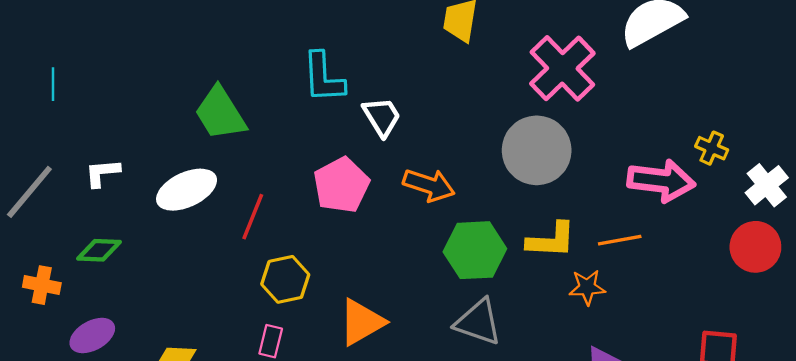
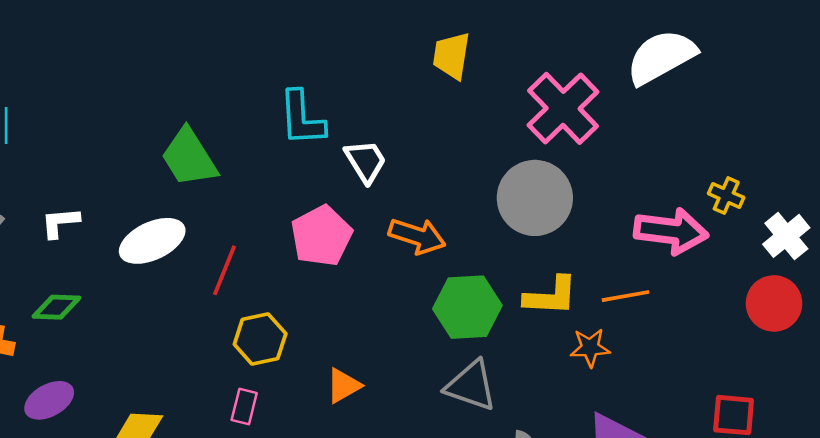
orange triangle: (362, 322) -> (343, 386), size x0.7

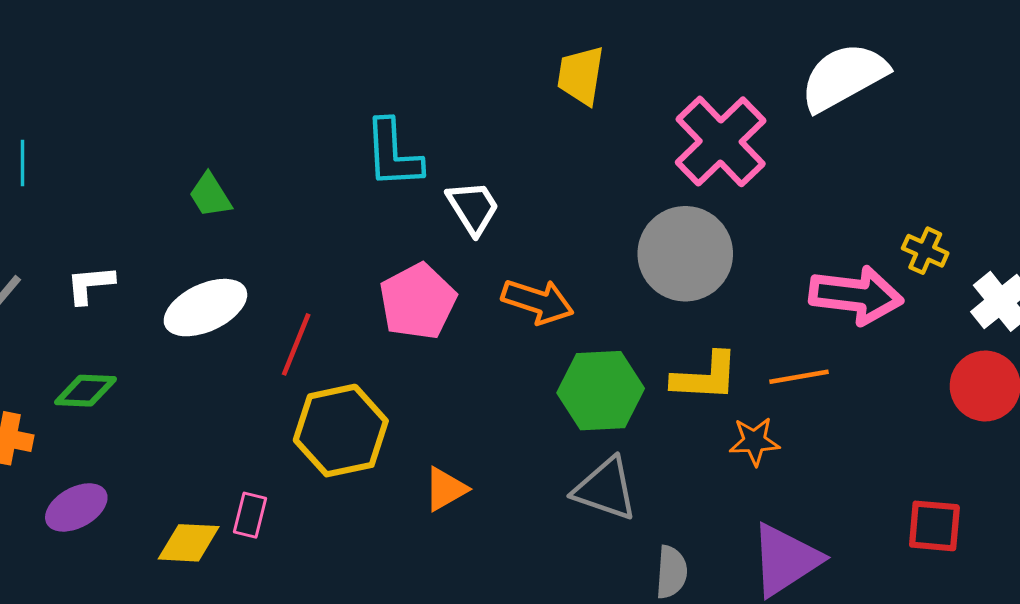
green trapezoid: (189, 157) -> (210, 195), moved, size x0.6
yellow hexagon: (260, 339) -> (341, 431), size x1.4
pink rectangle: (244, 406) -> (250, 515), moved

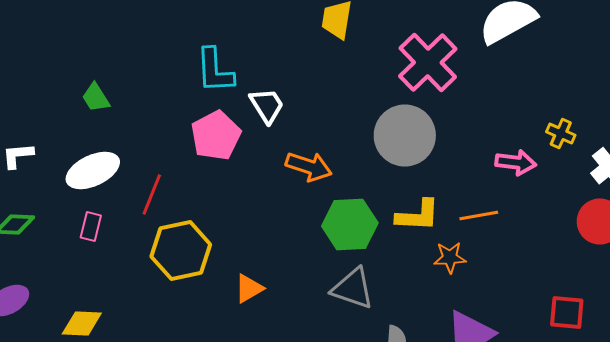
pink arrow: (856, 295) -> (516, 162), size x0.7
pink pentagon: (418, 301) -> (216, 136), moved
pink rectangle: (250, 515) -> (91, 226), moved

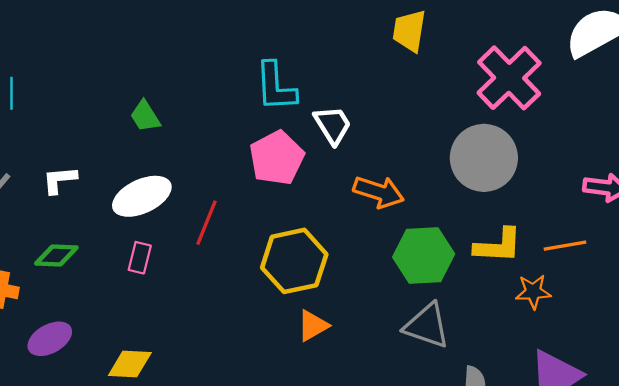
yellow hexagon: (181, 250) -> (294, 261), moved

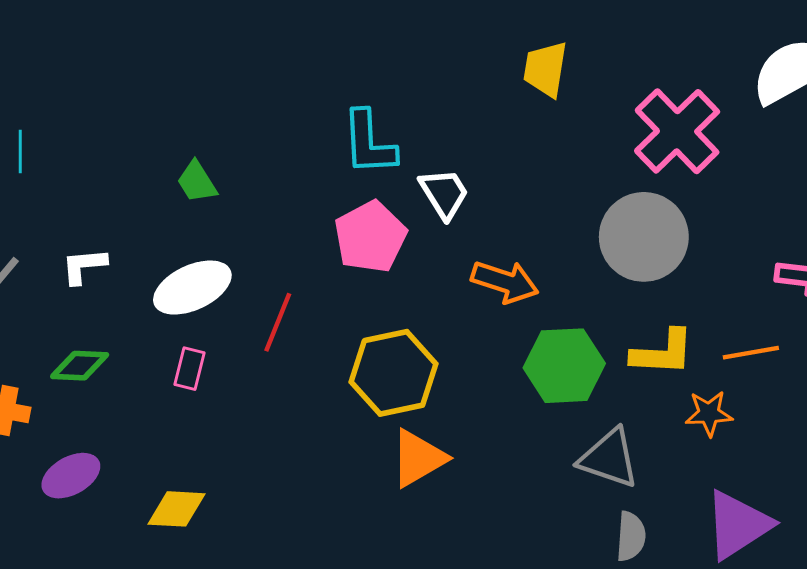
orange triangle: (313, 326) -> (418, 458), size x1.4
gray triangle: (427, 326) -> (609, 458), moved

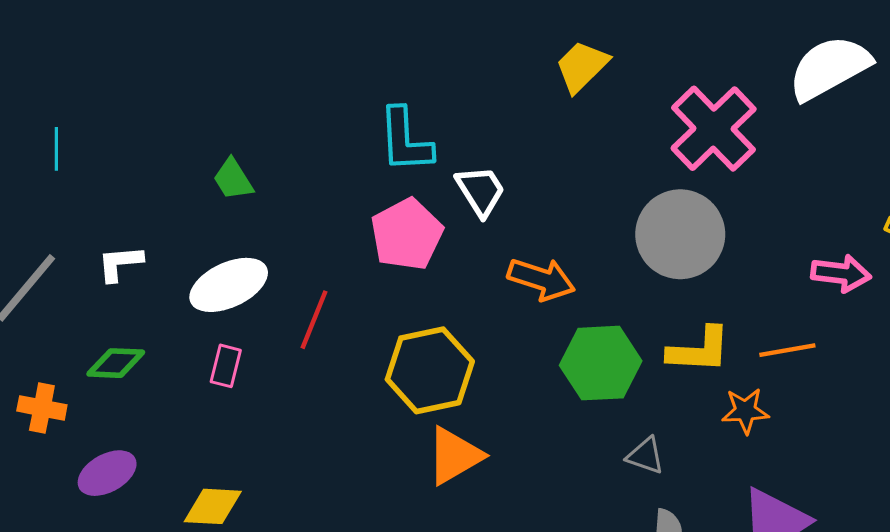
yellow trapezoid: (545, 69) -> (582, 66), turned 36
gray triangle: (609, 458) -> (645, 456), size x0.6

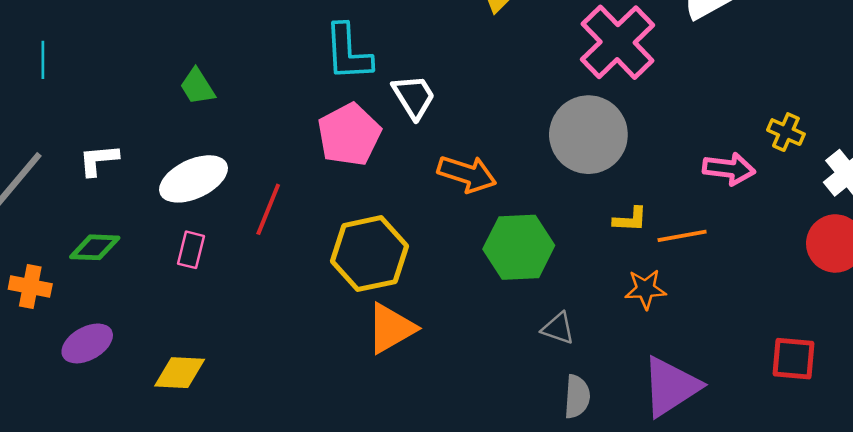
yellow L-shape: (699, 350) -> (630, 219), moved, size x0.6

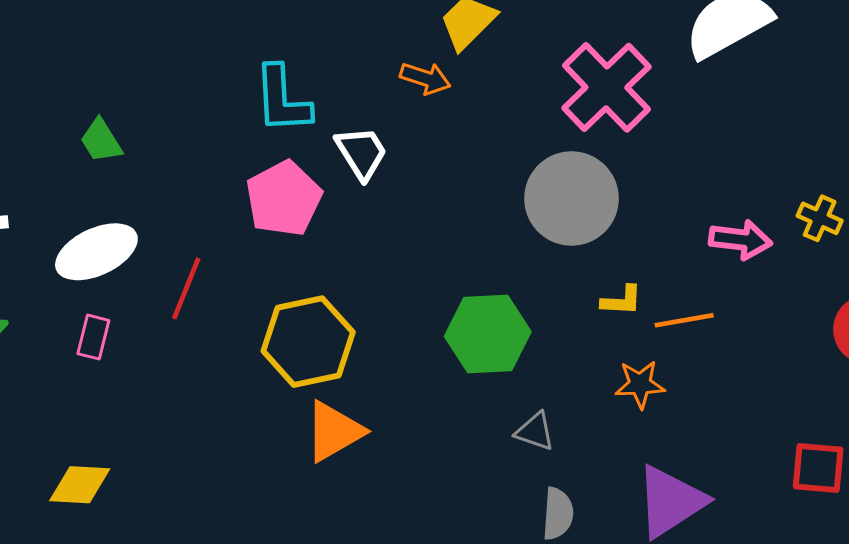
yellow cross: (786, 132) -> (820, 218), moved
orange arrow: (467, 174) -> (425, 78), moved, size x0.7

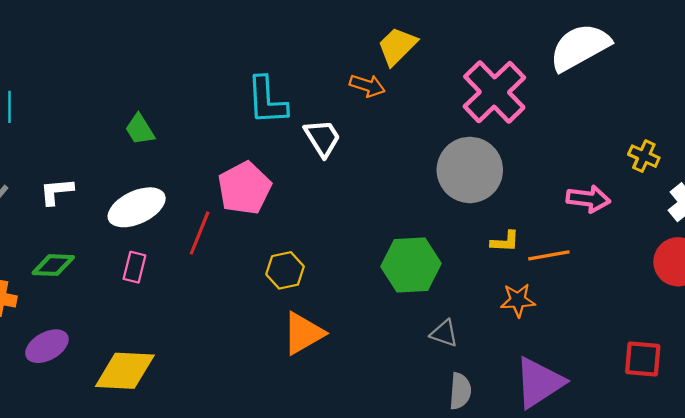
pink pentagon: (284, 199) -> (244, 188), moved
yellow cross: (820, 218) -> (644, 156), moved
yellow hexagon: (308, 342) -> (285, 270), size x0.6
yellow diamond: (80, 485) -> (125, 371), size x1.4

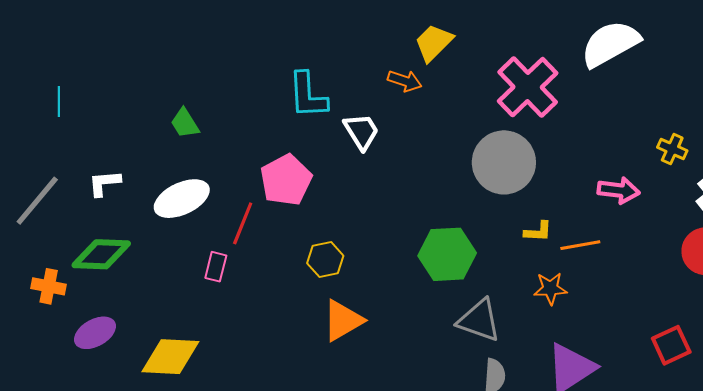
green diamond: (53, 265) -> (101, 254), size x1.4
pink rectangle: (134, 267) -> (216, 267), moved
gray triangle: (444, 333) -> (479, 320), size x1.6
red square: (643, 359) -> (671, 345), turned -30

